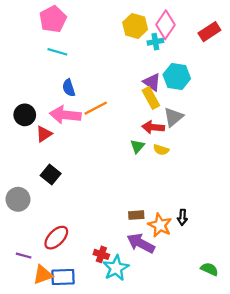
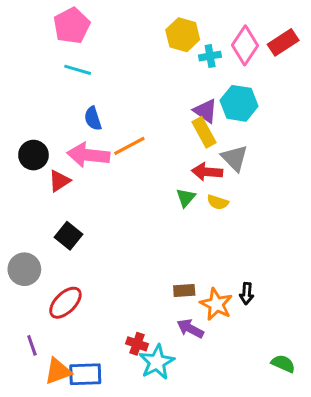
pink diamond: (166, 25) -> (245, 45), moved
gray triangle: (173, 117) -> (234, 158), turned -35
red ellipse: (56, 238) -> (65, 303), moved
purple arrow: (141, 243) -> (190, 329), size x0.7
purple line: (24, 256) -> (32, 345), turned 56

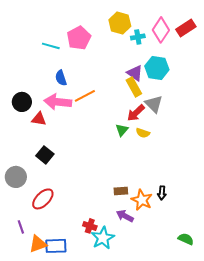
pink pentagon: (72, 26) -> (79, 38), moved
red arrow: (207, 172) -> (136, 113), turned -48
red triangle: (59, 181) -> (39, 119), turned 42

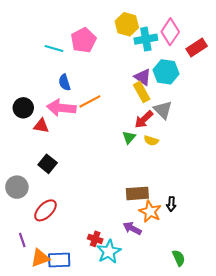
red rectangle: (186, 28) -> (197, 48), moved
cyan cross: (138, 37) -> (146, 39), size x1.5
brown rectangle: (121, 191) -> (137, 193), moved, size x1.5
green semicircle: (186, 239) -> (179, 258), moved, turned 42

